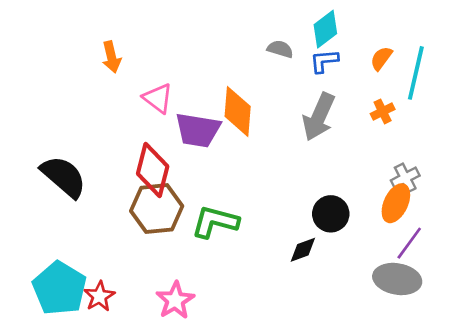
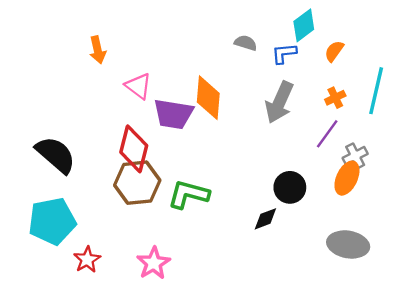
cyan diamond: (325, 29) -> (304, 25), moved
cyan line: (416, 73) -> (376, 91), moved
purple line: (409, 243) -> (327, 134), moved
cyan pentagon: (60, 288) -> (52, 221), moved, turned 30

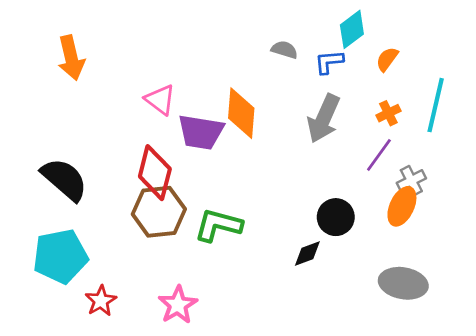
orange arrow: (98, 50) -> (71, 58), moved, size x1.4

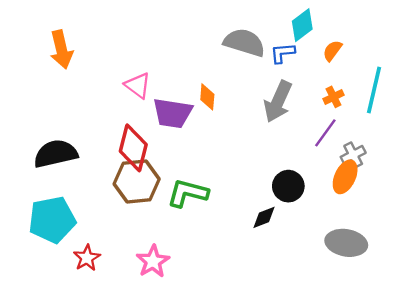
gray semicircle: (284, 50) -> (244, 43), size x1.8
orange diamond: (241, 113) -> (207, 97), size x0.6
black semicircle: (64, 179) -> (56, 154), turned -54

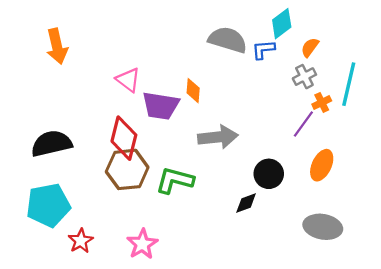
orange cross: (334, 97) -> (322, 102), moved
gray arrow: (278, 102) -> (218, 137), moved, turned -120
gray cross: (353, 155) -> (304, 77), moved

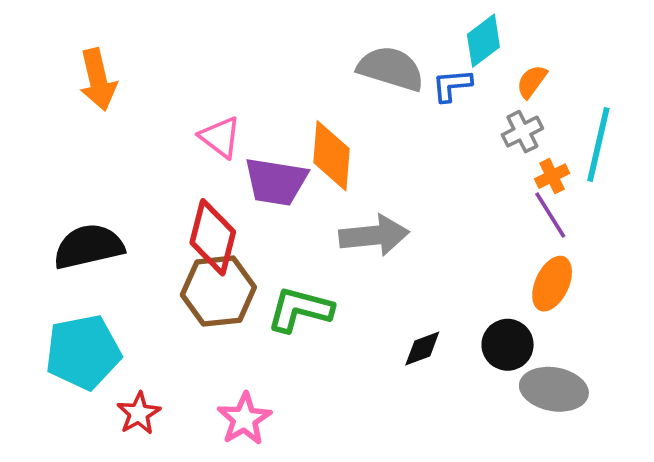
orange diamond: (193, 91) -> (331, 156), size x1.6
purple line: (303, 124) -> (550, 215), moved, turned -68
black circle: (269, 174) -> (508, 345), moved

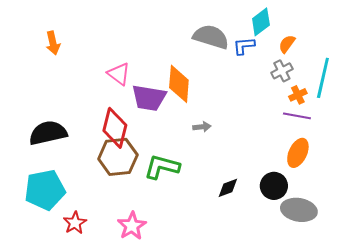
orange arrow: (98, 80) -> (53, 43), size x0.7
purple line: (550, 215) -> (297, 116), turned -48
gray arrow: (374, 235) -> (202, 127), size x0.5

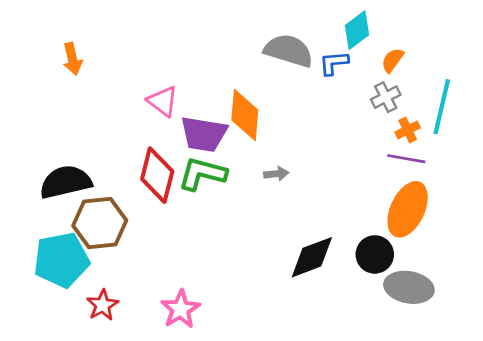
orange ellipse: (298, 153) -> (408, 209), size x1.4
brown hexagon: (118, 157) -> (100, 223), moved
green L-shape: (162, 167) -> (202, 174), moved
black diamond: (228, 188) -> (312, 257), size x1.6

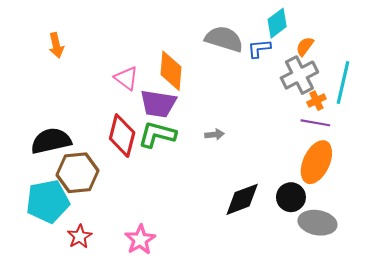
gray cross: (386, 97) -> (299, 75), size x1.6
orange diamond: (245, 115) -> (171, 71), moved

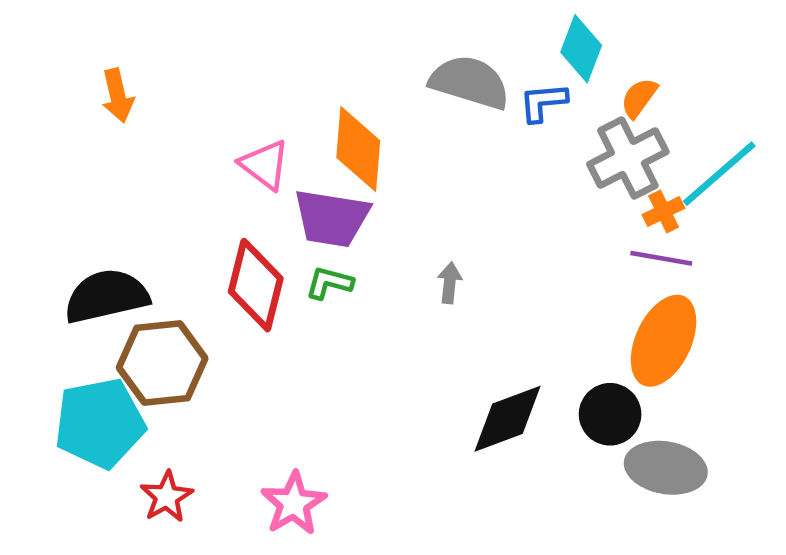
cyan diamond: (277, 23) -> (581, 49), turned -32
cyan line: (343, 82) -> (719, 174), turned 36
green L-shape: (157, 135) -> (329, 283), size x0.6
gray arrow: (214, 135) -> (450, 283), turned -78

